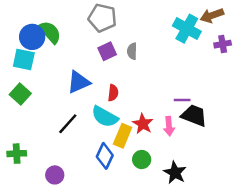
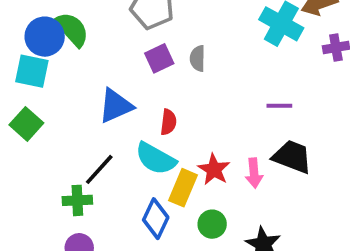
purple line: (182, 100) -> (279, 106), moved
green cross: (17, 154) -> (77, 200), moved

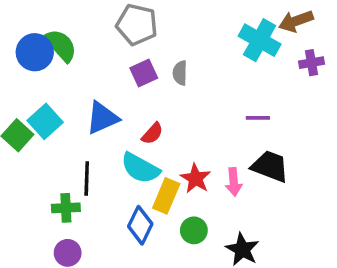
cyan square: (32, 71) -> (45, 121), moved, turned 36
red semicircle: (168, 122) -> (152, 134), turned 35
black line: (99, 169) -> (87, 178), turned -40

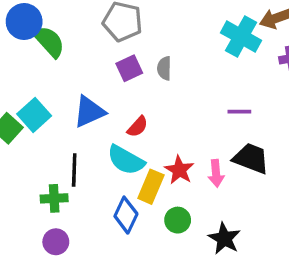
blue circle: (35, 52) -> (24, 22), moved

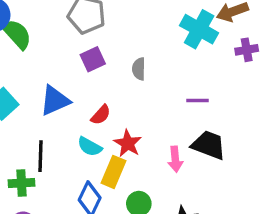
gray semicircle: (164, 68) -> (139, 69), moved
cyan semicircle: (126, 160) -> (90, 147), size x0.7
red star: (179, 170) -> (128, 143), moved

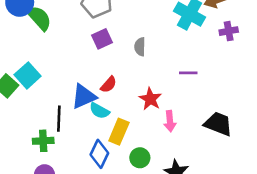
blue triangle: (55, 101) -> (84, 96), moved
red star: (128, 143) -> (150, 99), moved
black trapezoid: (209, 145) -> (218, 124), moved

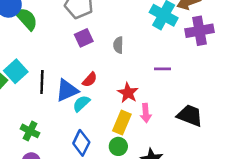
purple cross: (229, 31) -> (199, 31), size x1.6
cyan semicircle: (99, 111) -> (81, 103), turned 108
black line: (59, 119) -> (42, 82), moved
yellow rectangle: (119, 132) -> (122, 123), moved
green cross: (43, 141) -> (30, 131), turned 30

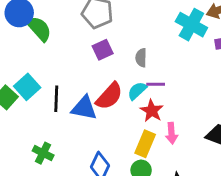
purple line: (162, 69) -> (156, 84), moved
red semicircle: (90, 80) -> (109, 96), size x1.6
blue triangle: (67, 90) -> (84, 108), turned 35
cyan semicircle: (81, 103) -> (137, 91), moved

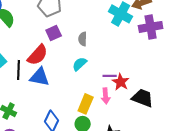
purple line: (156, 84) -> (110, 76), moved
red semicircle: (109, 96) -> (38, 55), moved
red star: (152, 111) -> (121, 82), moved

